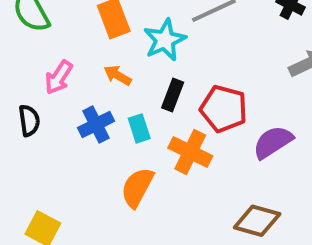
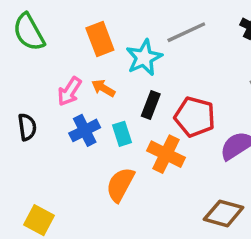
pink arrow: (59, 77) -> (69, 91), moved

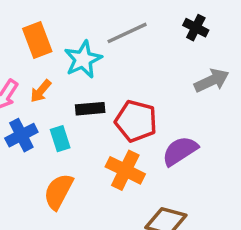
orange arrow: (103, 88) -> (41, 91), turned -80
black rectangle: (151, 105) -> (90, 109), turned 64
orange cross: (166, 154) -> (125, 170), moved

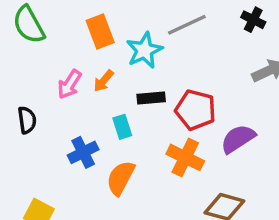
blue cross: (21, 135) -> (83, 152), moved

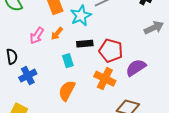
blue cross: (83, 152) -> (28, 76), moved

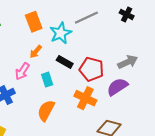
gray arrow: (154, 28) -> (128, 62), moved
pink arrow: (37, 36) -> (22, 71), moved
black rectangle: (85, 44) -> (65, 62), turned 35

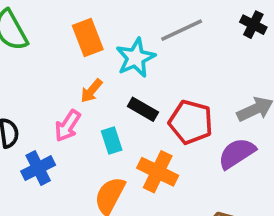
orange cross: (85, 98) -> (158, 172), moved

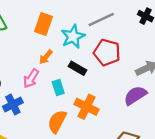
orange rectangle: (88, 37) -> (43, 24), turned 40
red pentagon: (191, 122) -> (107, 52), moved

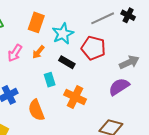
gray line: (101, 20) -> (103, 18), moved
pink arrow: (31, 78) -> (15, 53), moved
orange semicircle: (57, 121) -> (36, 110), moved, turned -50

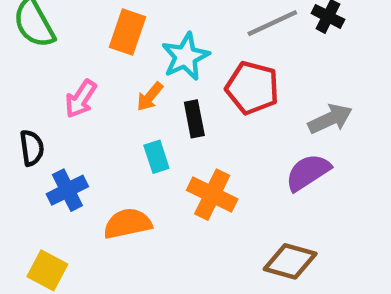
orange arrow: (38, 52) -> (150, 97), moved
black rectangle: (67, 62) -> (194, 119), turned 49
orange semicircle: (36, 110) -> (128, 224), turned 100

